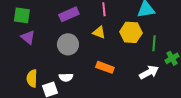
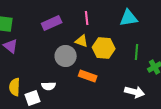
yellow hexagon: (131, 32) -> (104, 48), moved
gray circle: (68, 44) -> (66, 56), moved
white arrow: (149, 72) -> (135, 92), moved, turned 42

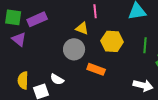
purple rectangle: (52, 23) -> (37, 19), moved
yellow triangle: (82, 41) -> (82, 28), moved
white semicircle: (49, 86) -> (57, 79), turned 32

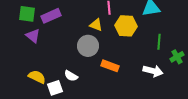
yellow hexagon: (112, 41) -> (126, 26), moved
yellow semicircle: (23, 80) -> (37, 77), turned 114
white arrow: (143, 85) -> (153, 71), moved

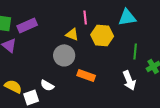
white arrow: (153, 71) -> (129, 80), turned 54

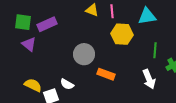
pink line: (85, 17) -> (112, 11), moved
yellow triangle: (72, 34) -> (92, 10), moved

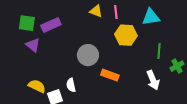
white semicircle: (67, 84) -> (71, 85), turned 48

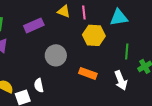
purple rectangle: (51, 25) -> (34, 25), moved
orange rectangle: (110, 75) -> (88, 73), moved

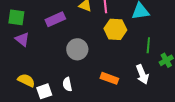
orange rectangle: (88, 73) -> (109, 78), moved
white semicircle: (39, 85) -> (67, 84), moved

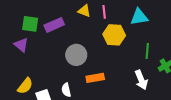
green square: (16, 17) -> (30, 24), moved
orange rectangle: (109, 78) -> (95, 78), moved, turned -30
yellow semicircle: (26, 80) -> (25, 86), turned 102

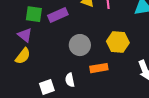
yellow hexagon: (114, 35) -> (118, 42), moved
yellow semicircle: (25, 86) -> (23, 56), moved

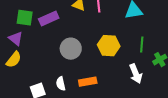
orange rectangle: (99, 68) -> (88, 82), moved

